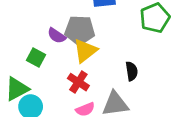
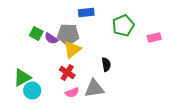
green square: (36, 57) -> (36, 33), moved

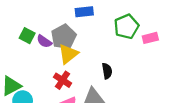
gray pentagon: (68, 34) -> (64, 37), turned -30
pink rectangle: (154, 37) -> (150, 38), moved

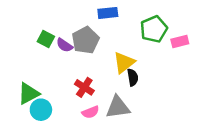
yellow triangle: (68, 54) -> (124, 63), moved

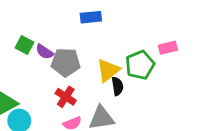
green pentagon: (154, 29) -> (140, 65), moved
gray pentagon: (86, 40) -> (66, 62), moved, turned 30

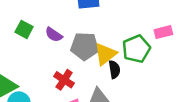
purple semicircle: (44, 52) -> (54, 35), moved
gray pentagon: (66, 62) -> (85, 46), moved

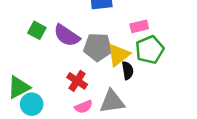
pink rectangle: (163, 32) -> (139, 26), moved
purple semicircle: (54, 35) -> (67, 35), size x1.5

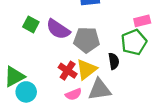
pink rectangle: (139, 26) -> (142, 21), moved
yellow triangle: (119, 55) -> (87, 69), moved

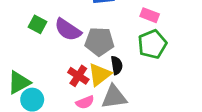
pink rectangle: (142, 21) -> (150, 15), moved, turned 35
black semicircle: (114, 61) -> (117, 65), moved

